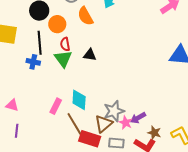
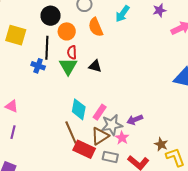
pink rectangle: (56, 106) -> (100, 112), moved
purple arrow: (138, 118) -> (135, 120), moved
brown star: (154, 133) -> (161, 144), moved

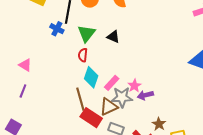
red semicircle: (72, 52) -> (83, 55), moved
pink star: (122, 138) -> (134, 86), moved
brown star: (161, 144) -> (159, 124), moved

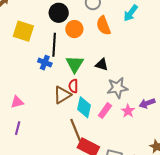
pink triangle: (25, 65) -> (17, 102), turned -40
purple arrow: (145, 95) -> (147, 103), moved
gray star: (122, 97) -> (117, 88), moved
brown triangle: (109, 107) -> (62, 95), moved

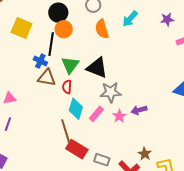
orange circle: (74, 29) -> (64, 29), moved
black triangle: (102, 65) -> (97, 68), size x1.6
brown triangle: (62, 95) -> (47, 78), moved, turned 36

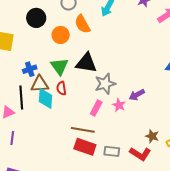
orange circle: (64, 29) -> (61, 35), moved
black line: (51, 44) -> (21, 97), moved
blue cross: (40, 61) -> (30, 69), turned -32
cyan diamond: (76, 109) -> (45, 98), moved
brown line: (66, 131) -> (83, 130), moved, turned -50

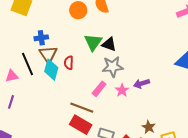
black triangle: (86, 63) -> (109, 44), moved, size x0.7
green triangle: (60, 66) -> (93, 42), moved
brown triangle: (40, 84) -> (48, 54), turned 48
black line: (21, 97) -> (28, 64), turned -30

